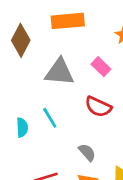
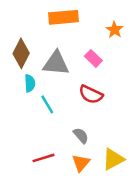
brown diamond: (21, 40) -> (21, 53), moved
cyan semicircle: (22, 127) -> (30, 83), moved

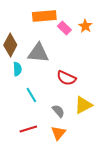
pink rectangle: (93, 58) -> (64, 28), moved
cyan line: (47, 104) -> (31, 95), moved
yellow triangle: (113, 159) -> (83, 105), moved

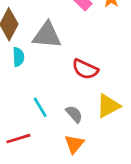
cyan line: (31, 95) -> (40, 107), moved
red line: (28, 129) -> (18, 139), moved

